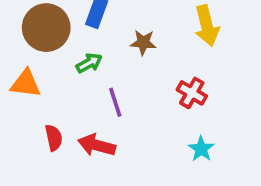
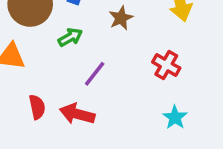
brown star: (143, 42) -> (121, 18), turned -30
purple line: (115, 102) -> (95, 74), turned 56

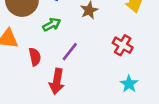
red semicircle: (37, 107) -> (35, 57), moved
red arrow: (77, 114) -> (57, 81), turned -95

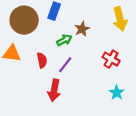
green arrow: (52, 25) -> (64, 40), moved
red semicircle: (35, 57) -> (42, 60), moved

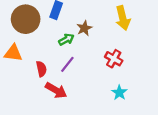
red semicircle: (42, 60) -> (41, 69), moved
red arrow: (54, 90) -> (56, 90), turned -70

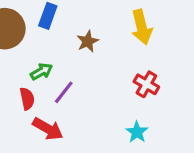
green arrow: (66, 39) -> (41, 72), moved
red cross: (114, 59) -> (146, 84), moved

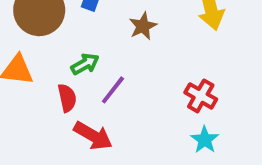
red cross: (146, 84) -> (201, 96), moved

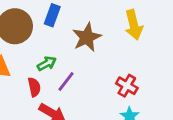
brown star: (143, 26) -> (87, 37), size x1.5

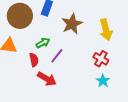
yellow arrow: (134, 25) -> (106, 30), moved

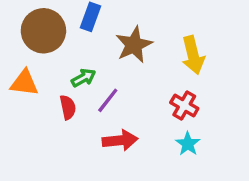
red arrow: (47, 79) -> (120, 140), moved, turned -36

